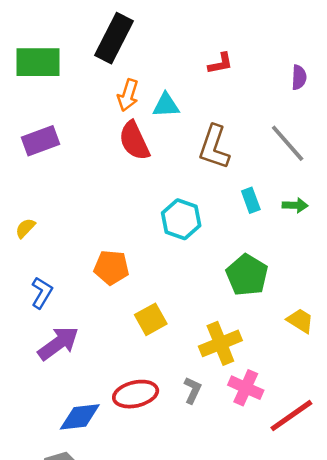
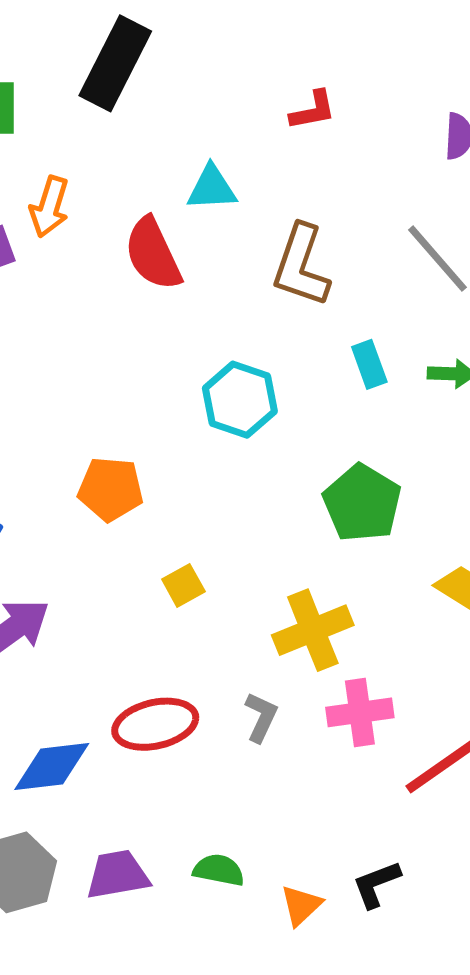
orange arrow: (128, 95) -> (49, 207), moved
yellow square: (151, 319) -> (183, 585), size x0.7
pink cross: (246, 388) -> (360, 712), turned -32

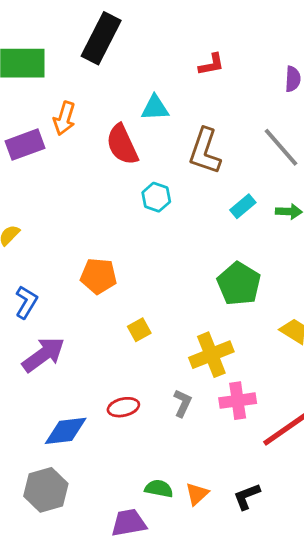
cyan rectangle: (369, 364) -> (243, 206), turned 70
cyan hexagon: (240, 400) -> (156, 197), moved, size x0.7
red ellipse: (155, 724) -> (123, 407), size x0.7
purple trapezoid: (118, 875) -> (129, 523), moved
orange triangle: (301, 905) -> (197, 494), moved

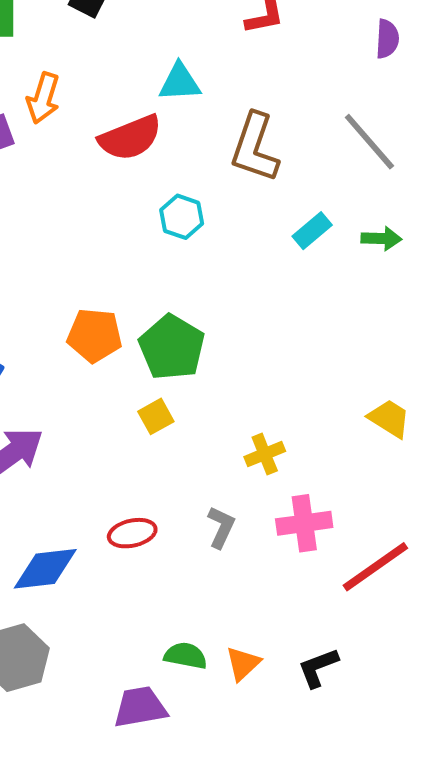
red semicircle: (122, 145) -> (130, 138), turned -87
green pentagon: (239, 284) -> (172, 347), moved
yellow cross: (211, 355) -> (265, 454), size x0.6

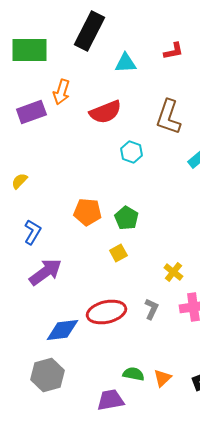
cyan triangle: (180, 82) -> (125, 63), moved
green pentagon: (172, 347) -> (126, 218), size x0.7
yellow cross: (265, 454) -> (173, 272), turned -30
red ellipse: (132, 533) -> (106, 312), size x1.6

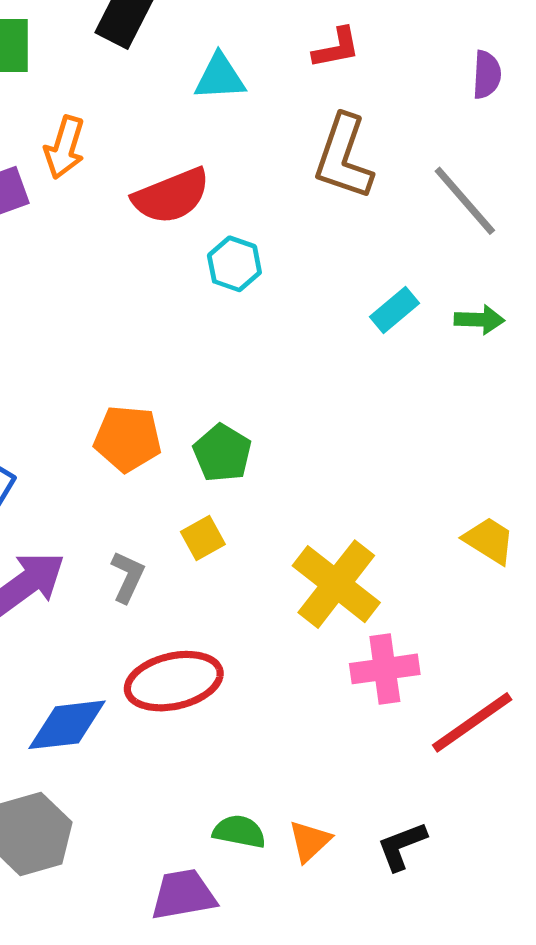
brown L-shape: (168, 117) -> (344, 157), moved
cyan hexagon: (131, 152) -> (234, 264), moved
yellow cross: (173, 272) -> (336, 584), size x1.8
gray L-shape: (151, 309) -> (128, 577), moved

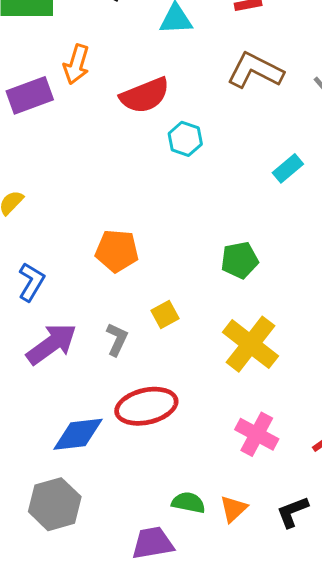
brown L-shape: (344, 157) -> (255, 71), turned 98
green pentagon: (222, 453) -> (240, 260), moved, turned 30
pink cross: (385, 669) -> (257, 434), moved, turned 36

